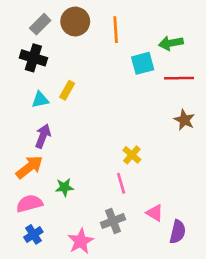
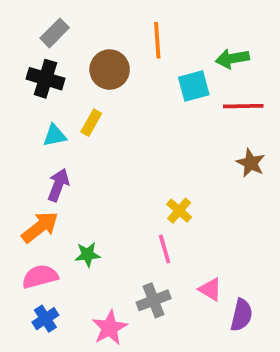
brown circle: (75, 22) -> (110, 70), moved

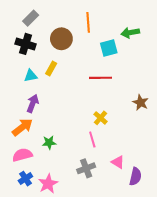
red line: (243, 106) -> (100, 78), moved
brown star: (251, 163) -> (141, 102), moved
pink star: (110, 328) -> (48, 184), moved

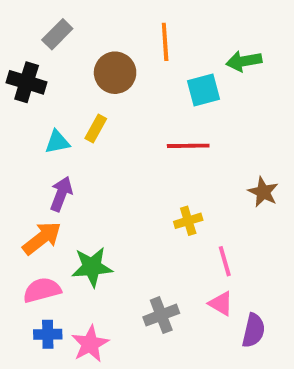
black cross: (25, 44) -> (27, 82), moved
yellow cross: (100, 118) -> (188, 221), turned 32
pink line: (92, 139) -> (225, 261), moved
green star: (49, 143) -> (92, 267), size x1.5
blue cross: (25, 179) -> (48, 334), turned 32

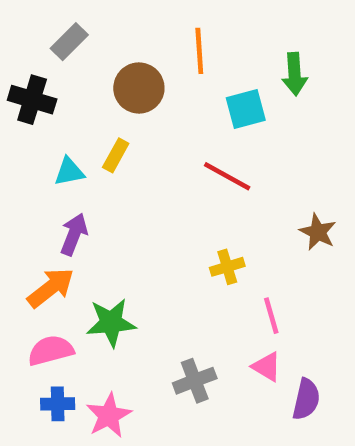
green arrow: (244, 61) -> (295, 74), turned -84
red line: (188, 146) -> (227, 176), turned 30

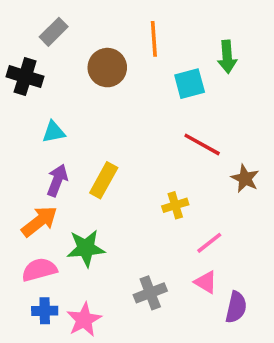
yellow rectangle: (116, 155) -> (104, 180), moved, size x1.4
red line: (227, 176) -> (202, 144), moved
pink line: (271, 316) -> (209, 243), turned 68

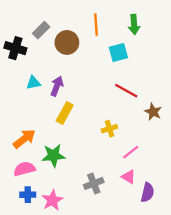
gray rectangle: (54, 32) -> (41, 30), moved
green arrow: (227, 57) -> (134, 25), moved
purple arrow: (57, 180) -> (57, 86), moved

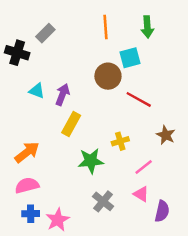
brown circle: (67, 42) -> (108, 76), moved
cyan triangle: (33, 83) -> (37, 91), turned 32
brown star: (153, 112) -> (166, 135), moved
green star: (53, 155) -> (91, 161), moved
gray cross: (94, 183) -> (103, 201), turned -30

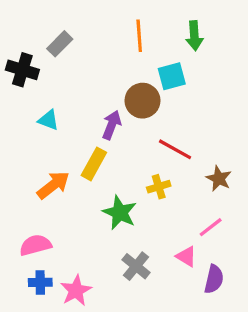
purple arrow: (63, 95) -> (112, 125), moved
red line: (139, 99) -> (175, 149), moved
orange arrow: (27, 152) -> (53, 185), moved
green star: (91, 161) -> (120, 213), turned 30
pink line: (144, 167) -> (211, 227), moved

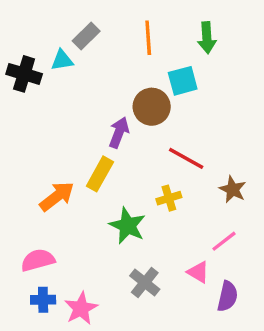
gray rectangle: (60, 44) -> (86, 36), moved
cyan triangle: (48, 120) -> (62, 60), moved, turned -30

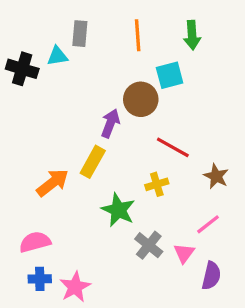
gray rectangle: (86, 36) -> (80, 34), turned -40
pink triangle: (198, 272) -> (184, 253), turned 35
gray cross: (145, 283) -> (149, 245), moved

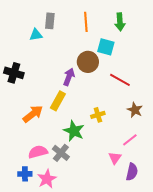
black cross: (22, 69) -> (14, 73), moved
cyan square: (170, 75) -> (106, 47), turned 30
red line: (173, 147) -> (120, 80), moved
pink semicircle: (35, 242) -> (38, 152), moved
gray cross: (149, 245) -> (61, 153), moved

